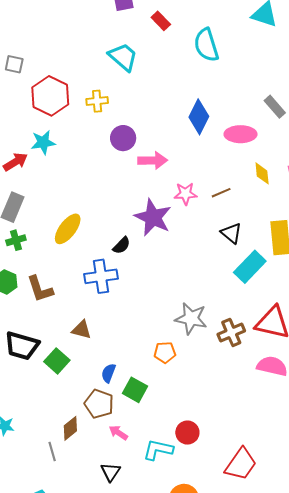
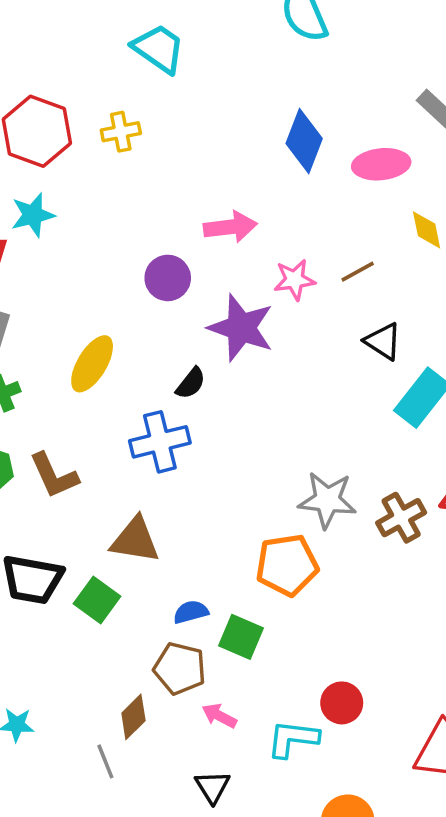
purple circle: (123, 138) -> (168, 278), moved
brown triangle: (82, 330) -> (135, 540), size x1.4
orange pentagon: (165, 352) -> (287, 565), size x1.6
blue semicircle: (108, 373) -> (191, 612), turned 60

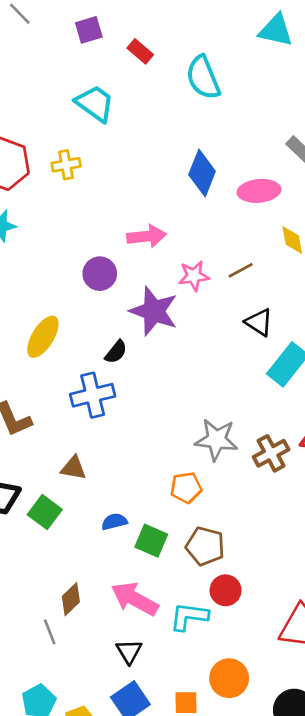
brown triangle: (135, 540) -> (73, 468), size x0.7
orange pentagon: (287, 565) -> (186, 488), size x0.7
brown pentagon: (180, 668) -> (205, 546), moved
pink arrow: (219, 716) -> (135, 599), size x1.8

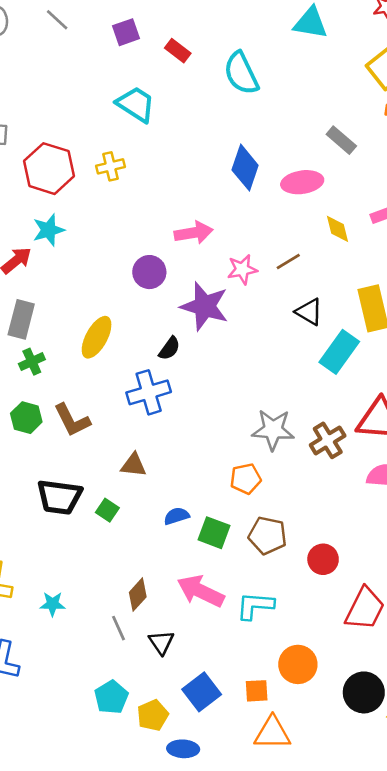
green square: (45, 512) -> (107, 510), size x0.7
red circle: (226, 590) -> (323, 559), moved
black triangle: (129, 652) -> (161, 642), moved

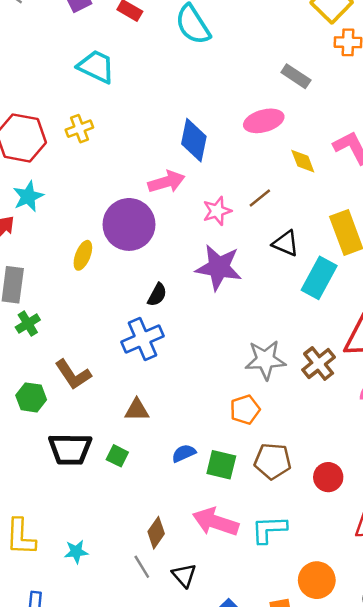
blue diamond: (245, 168) -> (194, 140), moved
purple circle: (149, 272) -> (129, 224), size x1.6
purple star: (205, 306) -> (219, 267), moved
yellow ellipse: (97, 337) -> (83, 255), moved, size x0.7
green hexagon: (26, 418) -> (31, 397), moved

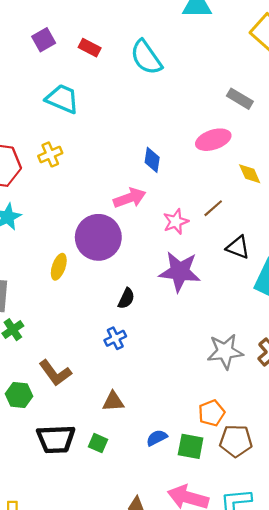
blue diamond: (194, 140) -> (152, 160), size x0.7
blue cross: (143, 339) -> (115, 338), size x0.6
orange pentagon: (245, 410) -> (212, 413), moved

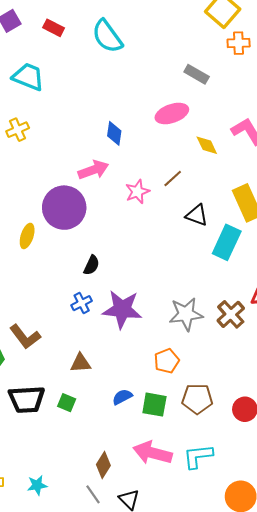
purple star: (180, 272) -> (122, 309), moved
orange pentagon: (212, 413) -> (167, 361), moved

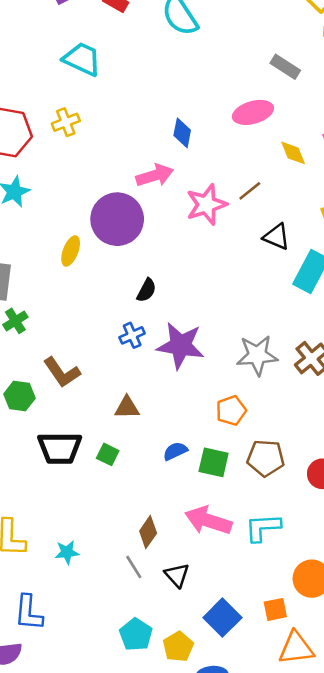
pink star: (137, 192) -> (206, 204), size x1.4

